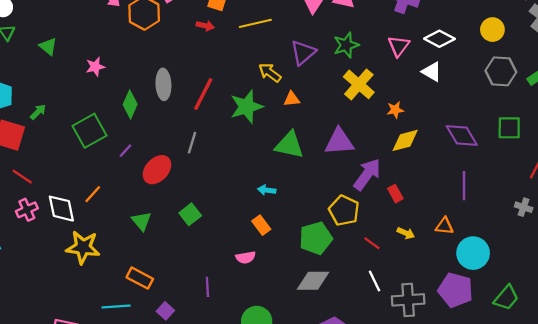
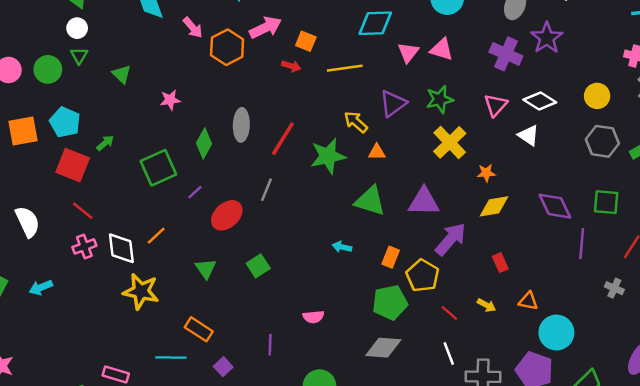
purple line: (464, 186) -> (582, 244), moved
red rectangle: (395, 194) -> (500, 263), moved
orange rectangle: (261, 225) -> (391, 257), moved, turned 54

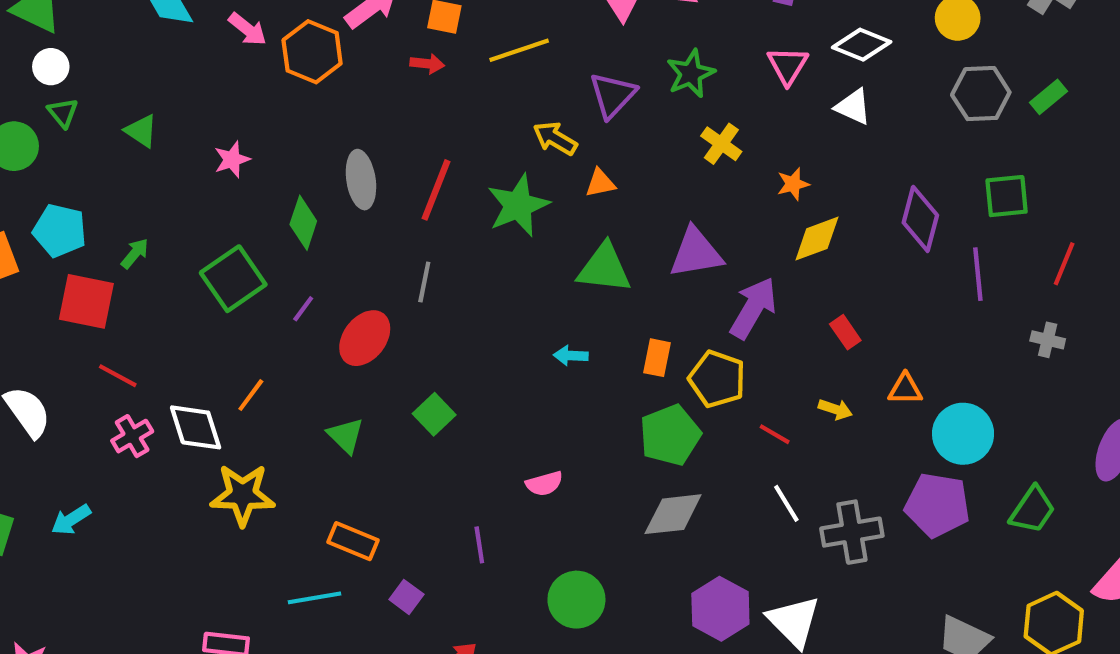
yellow cross: (450, 142) -> (721, 144), size x0.7
purple diamond: (555, 206) -> (920, 219), turned 51

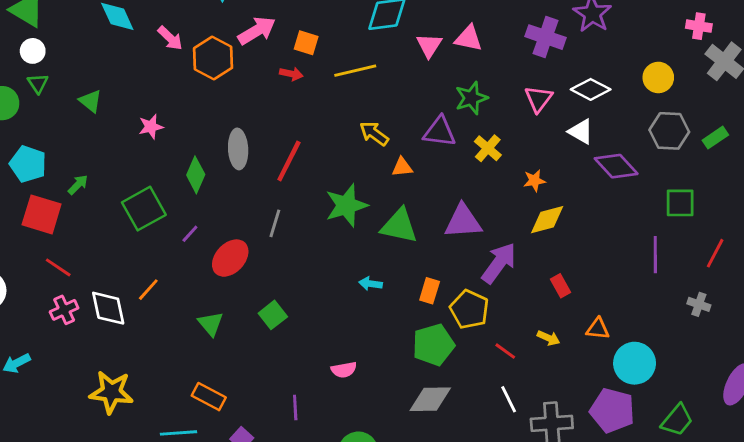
purple triangle: (613, 95) -> (440, 132), moved, turned 48
green star: (518, 205) -> (346, 205), moved
purple diamond: (920, 219) -> (616, 166), moved, turned -63
yellow star: (243, 495) -> (111, 392), moved

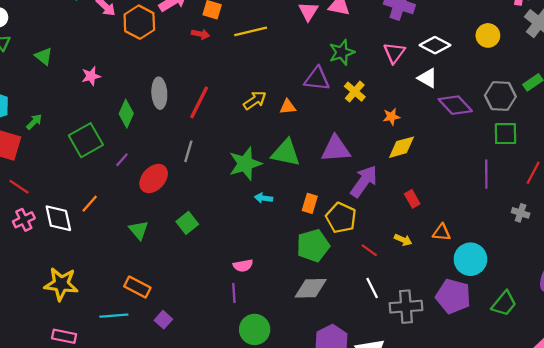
gray hexagon: (669, 131) -> (500, 96), moved
yellow arrow: (374, 134) -> (255, 100), moved, turned 110
green star: (346, 205) -> (245, 164), moved
purple line: (295, 407) -> (234, 293), moved

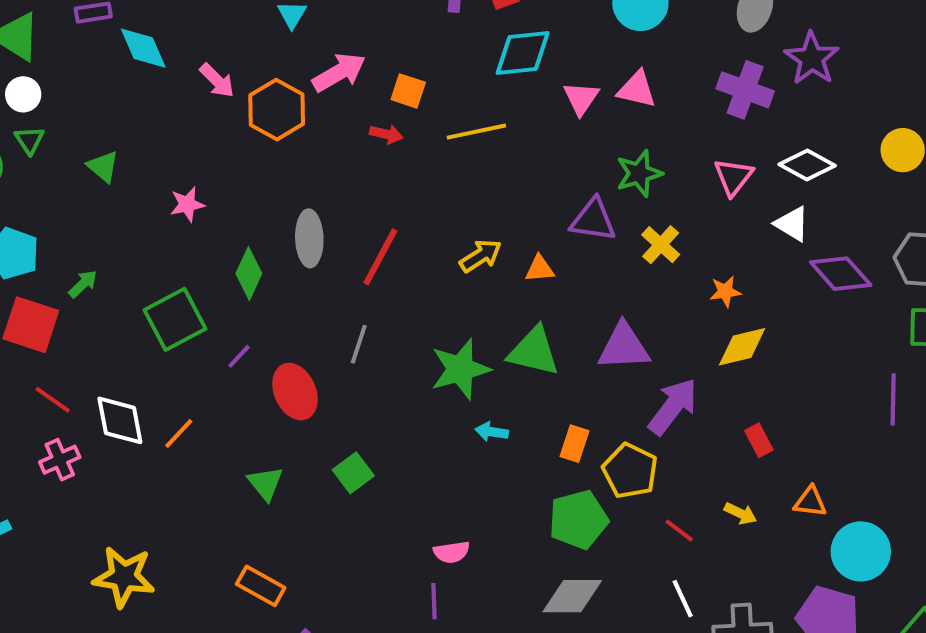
red ellipse: (154, 179) -> (295, 392), turned -68
white diamond: (58, 218) -> (120, 420), moved

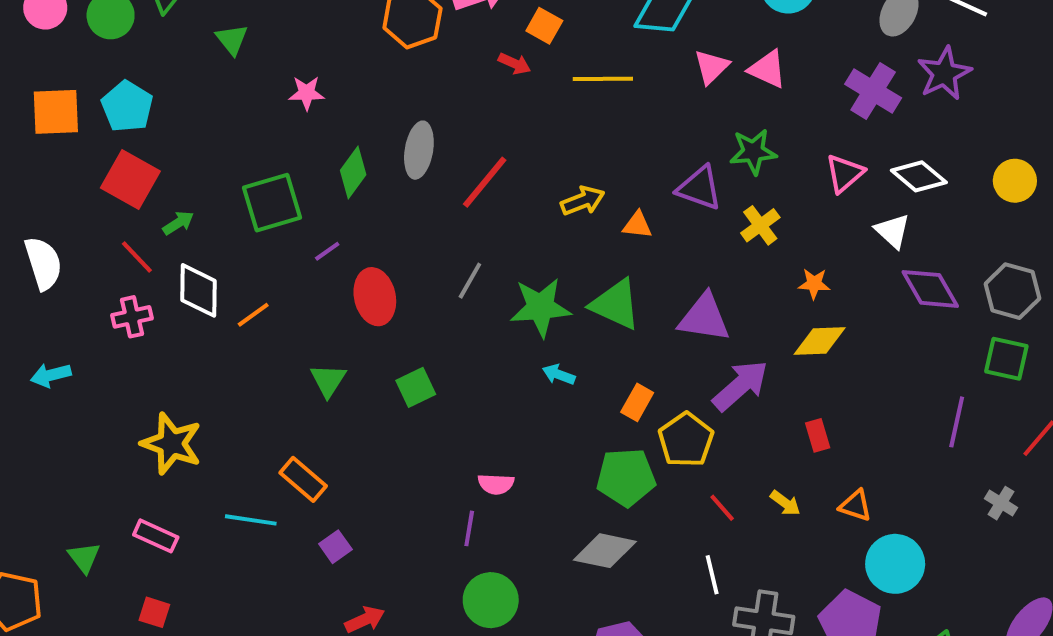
green arrow: (83, 284) -> (178, 223), moved
gray line: (359, 344) -> (470, 281), moved

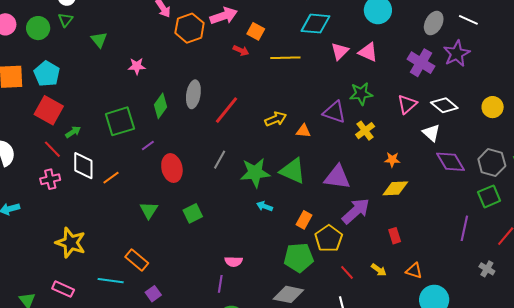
green square: (1006, 359) -> (489, 196), turned -35

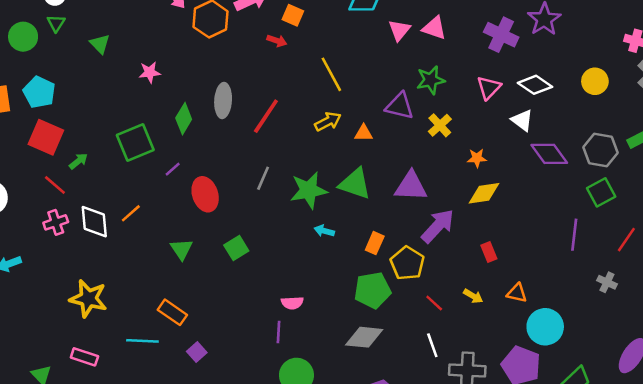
yellow line: (285, 58) -> (331, 74), moved, turned 68
white diamond: (83, 166) -> (94, 222), moved

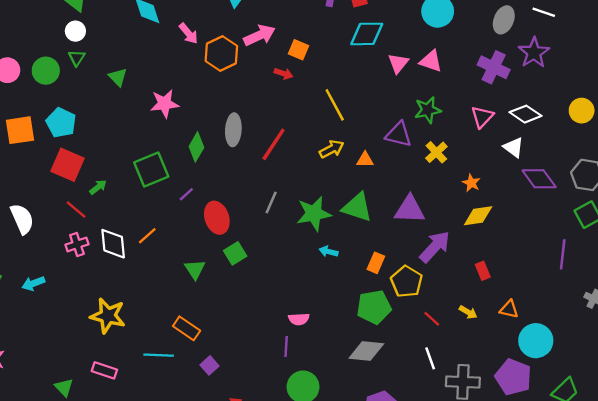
pink star: (150, 72) -> (164, 104), size x1.4
orange star: (477, 158) -> (471, 183), turned 30
green square: (236, 248) -> (235, 253), moved

